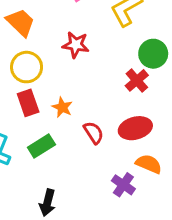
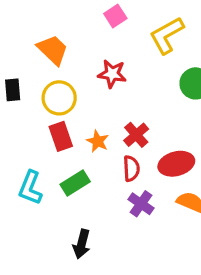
red cross: (137, 80) -> (136, 135), moved
red semicircle: (94, 133) -> (131, 169), turned 30
purple cross: (123, 185) -> (141, 204), moved

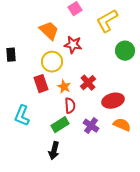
orange trapezoid: (53, 50) -> (49, 31), moved
yellow circle: (59, 98) -> (52, 62), moved
red semicircle: (131, 169) -> (70, 106), moved
green rectangle: (75, 183) -> (60, 125), moved

